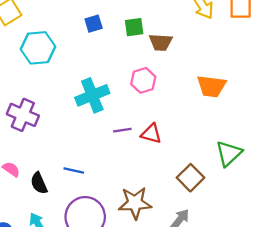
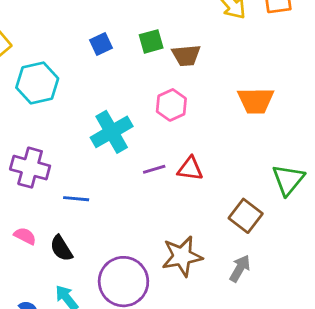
blue line: (74, 171) -> (76, 199), moved

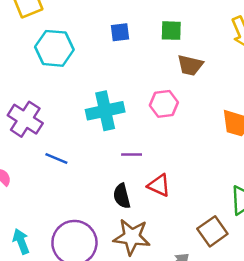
green square: (151, 41) -> (171, 31), moved
red triangle: (190, 169) -> (159, 185), moved
brown square: (246, 216) -> (212, 231), moved
black semicircle: (61, 248) -> (122, 196), moved

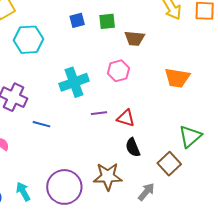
green square: (171, 31) -> (107, 21), moved
red triangle: (159, 185) -> (126, 118), moved
black semicircle: (122, 196) -> (133, 147), moved

